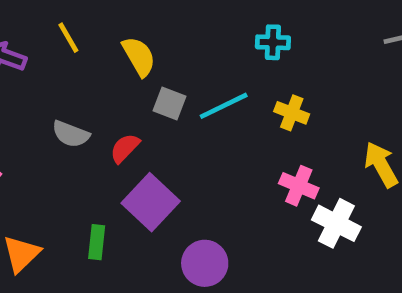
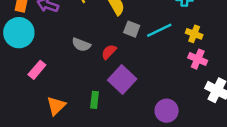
pink cross: (299, 186) -> (198, 59), moved
purple circle: (205, 263) -> (167, 111), moved

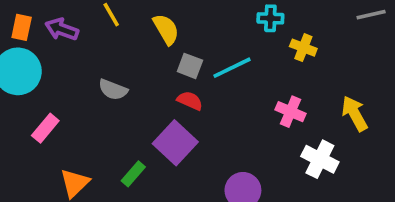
yellow cross: (194, 34) -> (303, 48), moved
red semicircle: (109, 52) -> (190, 101), moved, turned 70
green rectangle: (94, 100) -> (133, 174), turned 35

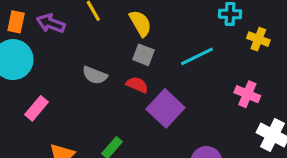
gray square: (190, 66) -> (144, 55), moved
red semicircle: (190, 101) -> (137, 85), moved
purple square: (175, 143) -> (166, 108), moved

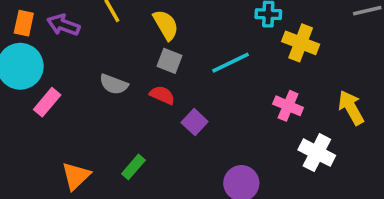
yellow cross: (258, 39) -> (301, 43), size x1.4
pink rectangle: (37, 108) -> (47, 102), moved
purple square: (166, 108) -> (195, 122), size x0.6

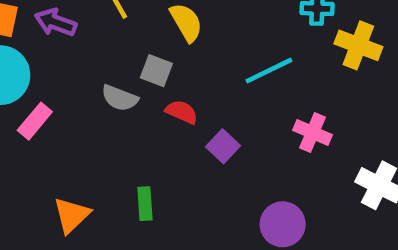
gray square: (169, 61) -> (156, 71), moved
pink cross: (288, 106) -> (312, 133), moved
green rectangle: (133, 167) -> (145, 204), turned -45

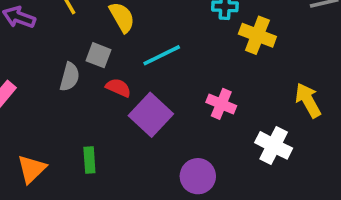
cyan line: (269, 71) -> (162, 55), moved
gray semicircle: (120, 98) -> (70, 77), turned -96
purple square: (223, 146) -> (151, 115), size x1.6

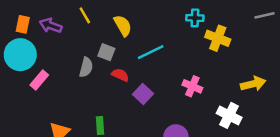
yellow arrow: (308, 100) -> (253, 84), turned 105
purple square: (151, 115) -> (143, 94), size x0.7

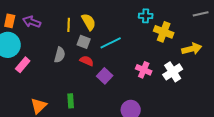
yellow line: (85, 15) -> (69, 25), moved, turned 32
gray square: (106, 52) -> (84, 42), moved
yellow arrow: (253, 84) -> (192, 49), moved
white cross: (229, 115) -> (173, 72), moved, turned 30

